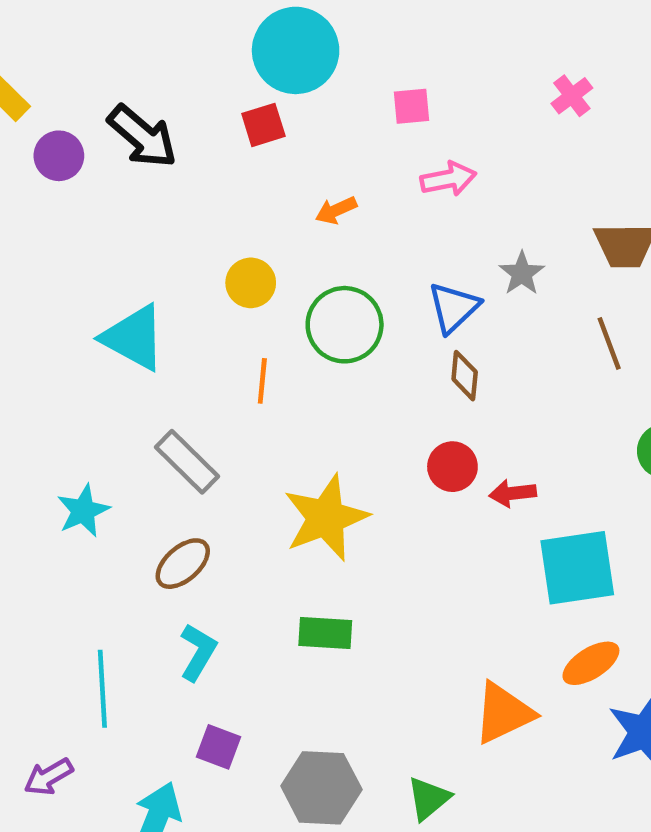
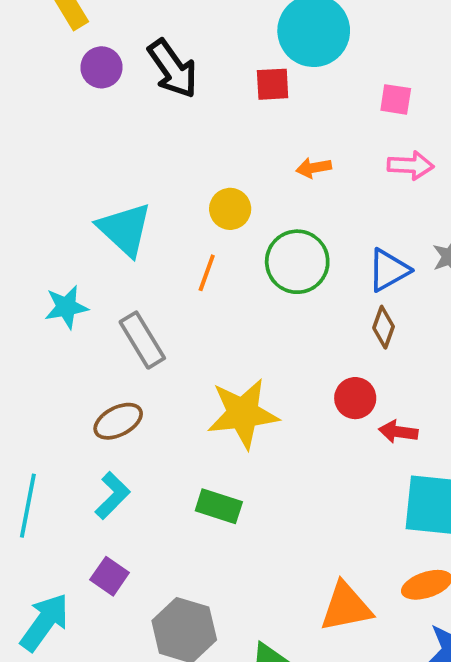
orange line: (262, 381) -> (207, 273), moved
cyan star: (83, 511) -> (66, 307), moved

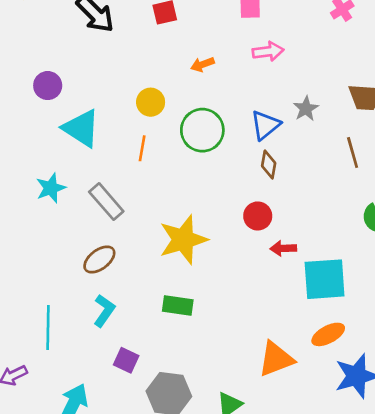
purple circle: (101, 67) -> (48, 86), moved
red arrow: (398, 432) -> (283, 248), moved
purple square: (110, 576) -> (126, 360), moved

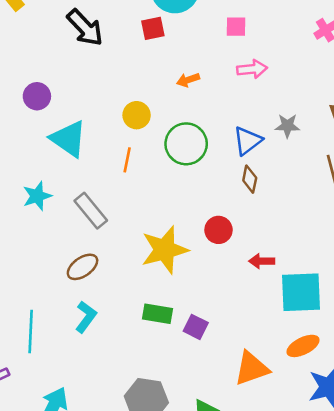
gray star: (306, 109) -> (287, 126), turned 30
red circle: (258, 216) -> (218, 230), moved
purple square: (126, 360) -> (196, 327), moved

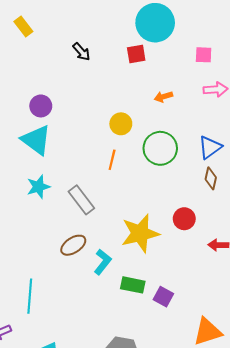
black arrow: (85, 28) -> (81, 52), size x0.6
cyan triangle: (68, 139) -> (36, 140), moved
cyan L-shape: (86, 317) -> (103, 262), moved

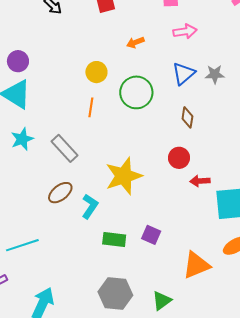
blue triangle: (210, 147) -> (184, 74), moved
red circle: (184, 219) -> (179, 158), moved
green rectangle: (133, 285) -> (114, 239), moved
cyan line: (30, 296) -> (22, 245), turned 72

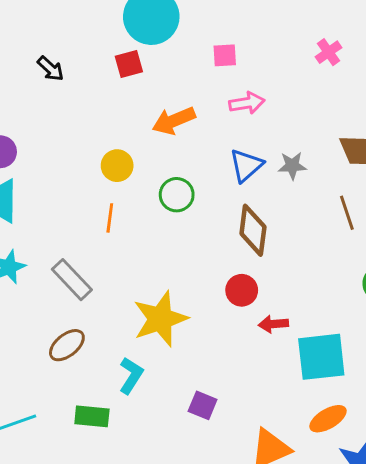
orange arrow: (135, 42) -> (174, 121), size x1.6
green circle: (136, 92) -> (177, 195), size x0.7
brown diamond: (187, 117) -> (253, 230), size x1.6
cyan L-shape: (90, 206) -> (131, 375), moved
green rectangle: (114, 239) -> (92, 416), moved

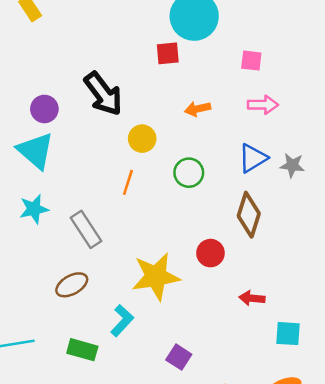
black arrow: (50, 69) -> (103, 94), moved, size x1.8
orange arrow: (174, 121) -> (198, 109), size x0.7
red circle: (242, 290) -> (210, 253), moved
cyan square: (321, 357) -> (288, 334), size x0.6

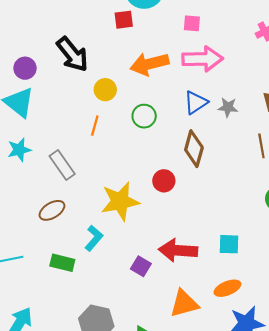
pink arrow: (263, 105) -> (202, 59), size x1.6
orange arrow: (198, 109) -> (149, 64), size x1.8
red arrow: (252, 298) -> (178, 250), moved, size x1.8

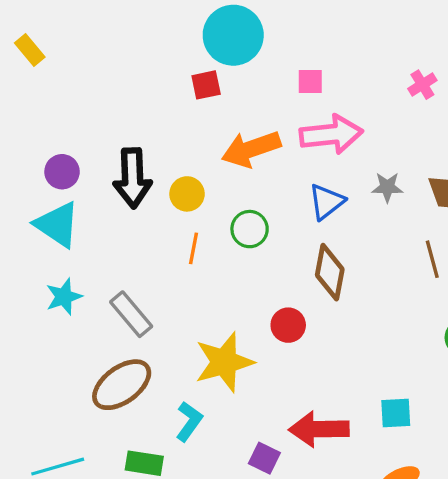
black arrow: (72, 54) -> (133, 178), moved, turned 42
gray star: (228, 107) -> (387, 187), moved
orange line: (95, 126) -> (194, 248), moved
brown ellipse: (52, 210) -> (122, 385), size x1.5

